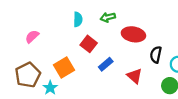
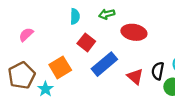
black semicircle: (156, 55) -> (158, 71), moved
blue rectangle: (106, 64) -> (104, 64), size x1.6

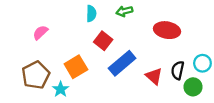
red ellipse: (134, 32) -> (167, 30), moved

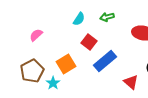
cyan semicircle: (91, 14) -> (79, 19), turned 32
red triangle: (154, 76) -> (131, 82), moved

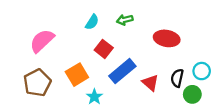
pink semicircle: (36, 35) -> (42, 41), size x1.6
red triangle: (131, 82) -> (150, 83), moved
cyan star: (53, 83) -> (94, 97), moved

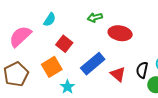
cyan semicircle: (92, 22) -> (50, 20), moved
red ellipse: (167, 38) -> (120, 33), moved
red square: (104, 49) -> (64, 44), moved

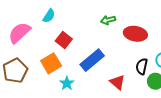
green arrow: (95, 17) -> (108, 20), moved
red ellipse: (120, 33) -> (135, 34), moved
red triangle: (118, 74) -> (117, 82), moved

